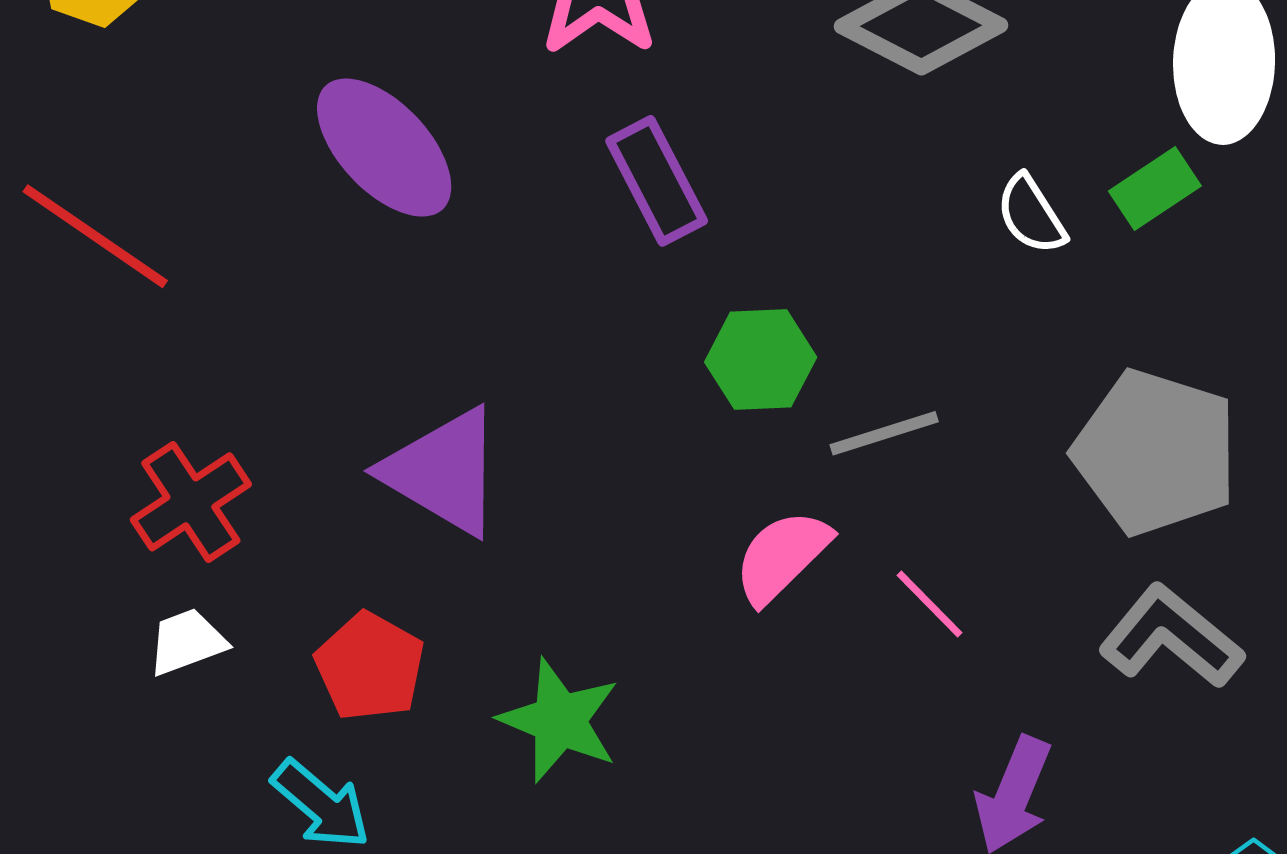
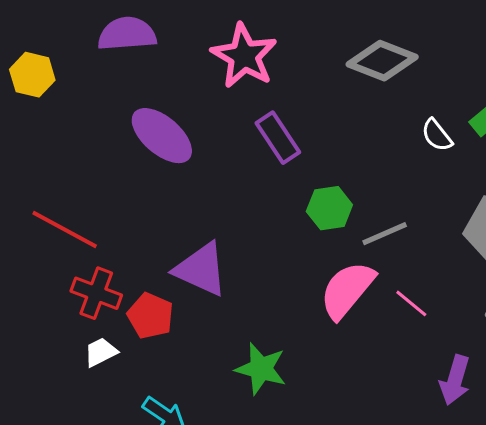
red line: (95, 236) -> (65, 229), moved
red cross: (191, 502) -> (96, 293), turned -30
pink semicircle: (782, 557) -> (347, 290), size x1.4
red pentagon: (370, 667) -> (150, 316), moved

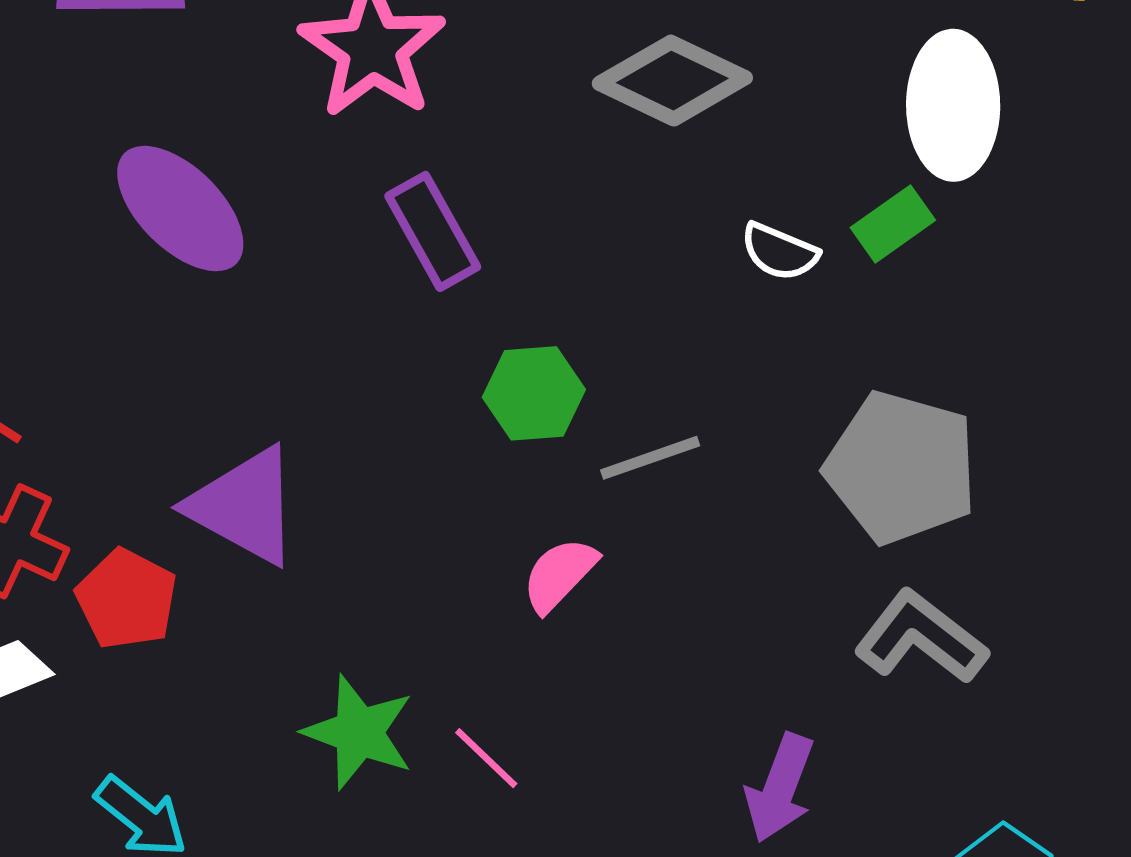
white semicircle: (437, 135) -> (779, 252), turned -33
pink semicircle: (347, 290) -> (559, 575), size x0.6
pink line: (411, 303) -> (486, 758), moved

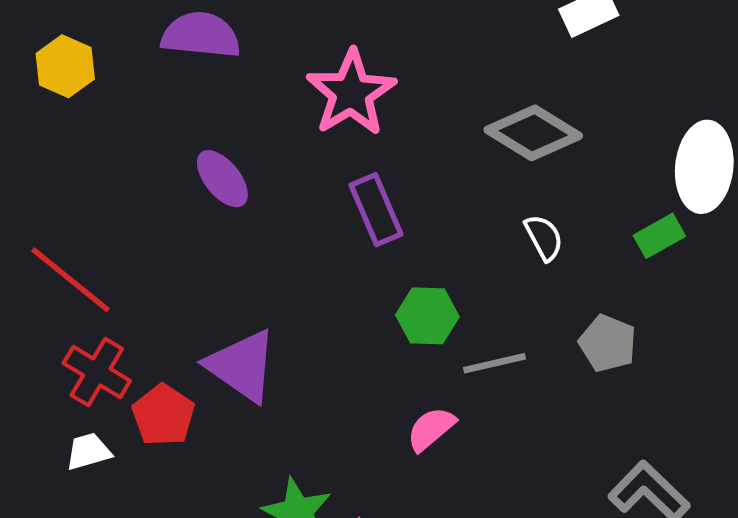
purple ellipse: (180, 209) -> (222, 179), size x0.7
white semicircle: (779, 252) -> (544, 238), moved, turned -147
gray pentagon: (901, 468) -> (608, 343), moved, size x0.6

